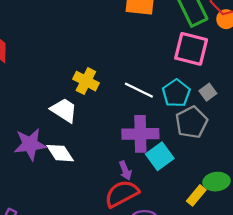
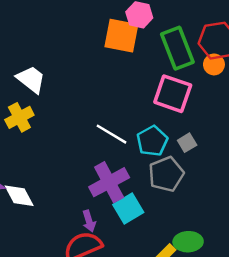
yellow cross: (86, 81) -> (19, 117), moved, turned 30
white trapezoid: (64, 110) -> (31, 79), moved
purple cross: (140, 134) -> (109, 182), turned -32

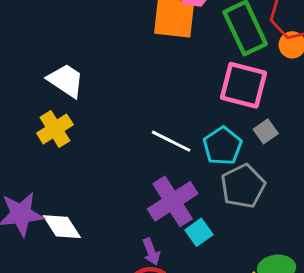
gray square: (187, 143) -> (266, 131), moved
cyan square: (128, 209) -> (199, 232), size x0.7

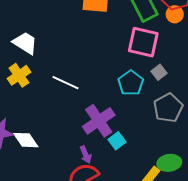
white line: (171, 141) -> (65, 83), moved
gray pentagon: (243, 186) -> (168, 108), moved

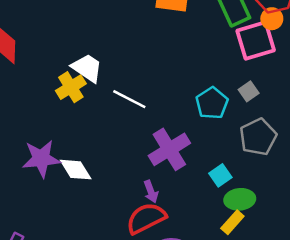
pink square: (143, 42) -> (256, 40), moved, turned -32
white trapezoid: (25, 43) -> (87, 68), moved
cyan square: (117, 141) -> (220, 175), moved
green ellipse: (169, 163) -> (240, 199), moved

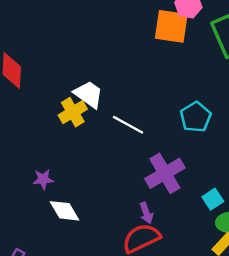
cyan pentagon: (212, 103) -> (196, 117), moved
purple star: (41, 159) -> (43, 179), size x0.6
white diamond: (76, 170) -> (64, 211), moved

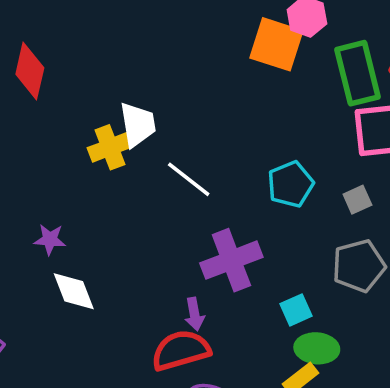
white trapezoid: (89, 94) -> (138, 125), turned 36

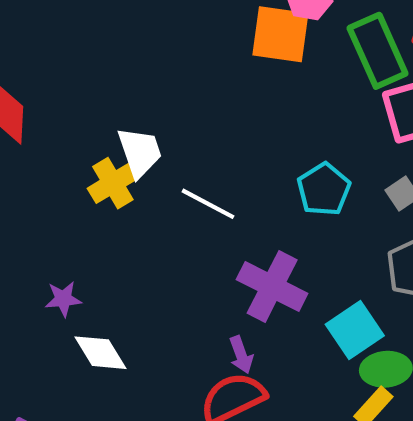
purple cross: (231, 260) -> (272, 287), turned -32
cyan square: (296, 310) -> (355, 330), size x1.5

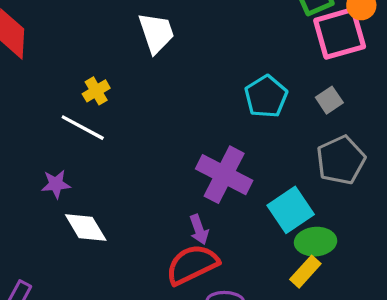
white trapezoid: (140, 152) -> (156, 33), moved
yellow cross: (113, 183) -> (96, 91), size x0.7
white line: (208, 204) -> (83, 128), moved

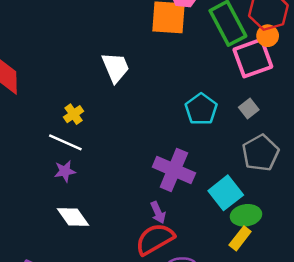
purple star: (56, 184) -> (65, 171), moved

